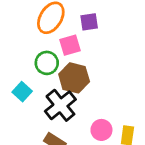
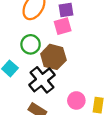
pink square: (70, 45) -> (63, 26), moved

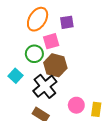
pink square: (63, 26) -> (51, 41), moved

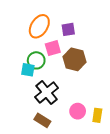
brown hexagon: (55, 65) -> (74, 59), moved
cyan square: (15, 76) -> (28, 70), moved, turned -32

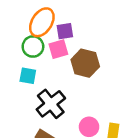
purple square: (68, 29) -> (65, 31), moved
green circle: (36, 60) -> (33, 47), moved

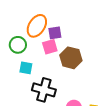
green circle: (33, 47) -> (18, 45), moved
black cross: (51, 104) -> (44, 90), turned -35

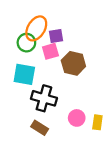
green circle: (18, 45) -> (26, 43), moved
cyan square: (26, 68) -> (24, 74), size x1.5

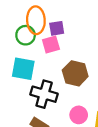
orange ellipse: (36, 28) -> (36, 20), turned -35
brown hexagon: (73, 63) -> (75, 73), moved

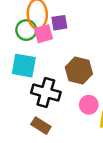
pink square: (51, 44) -> (43, 34), moved
pink circle: (79, 115) -> (89, 105), moved

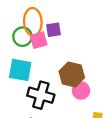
pink circle: (89, 105) -> (81, 91), moved

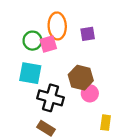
orange ellipse: (33, 22) -> (57, 26), moved
purple square: (53, 30) -> (88, 34), moved

